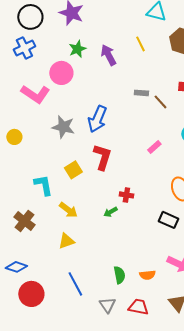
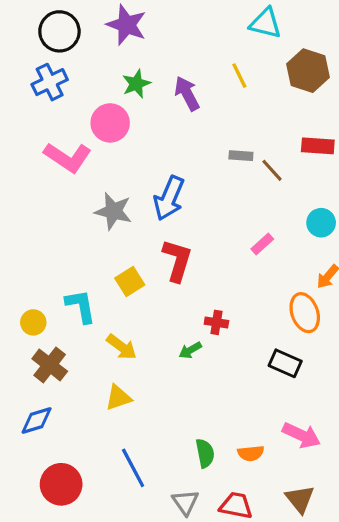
yellow circle: (14, 137) -> (33, 322), moved
blue diamond: (16, 267) -> (37, 421), moved, turned -35

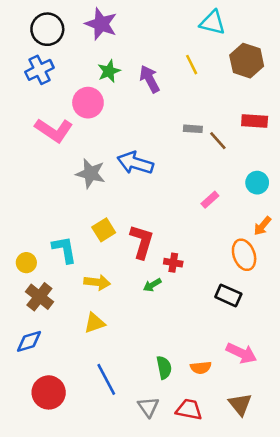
blue arrow: (169, 198) -> (135, 163), turned 84
red L-shape: (177, 260) -> (142, 242), moved
yellow arrow: (122, 347) -> (97, 282), turned -30

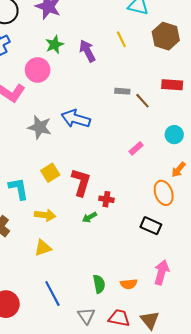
pink arrow: (241, 353) -> (162, 272), turned -100
brown triangle: (240, 404) -> (150, 320), moved

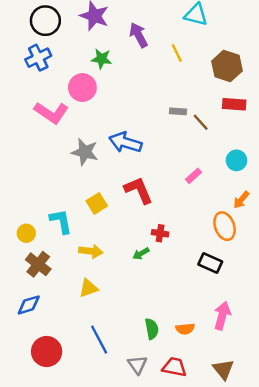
brown hexagon: (166, 36) -> (227, 66), moved
green star: (55, 45) -> (102, 59), turned 30
purple arrow: (87, 51) -> (139, 35), moved
red L-shape: (81, 182) -> (139, 190), moved, turned -40
brown triangle: (150, 320) -> (223, 369), moved

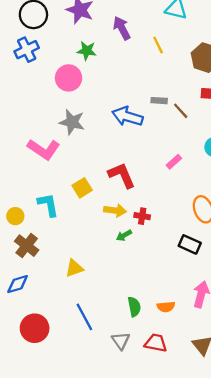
pink L-shape: (51, 113) -> (44, 149), moved
blue arrow: (125, 142) -> (127, 116), moved
gray star: (85, 152) -> (72, 122), moved
yellow arrow: (91, 251) -> (115, 210), moved

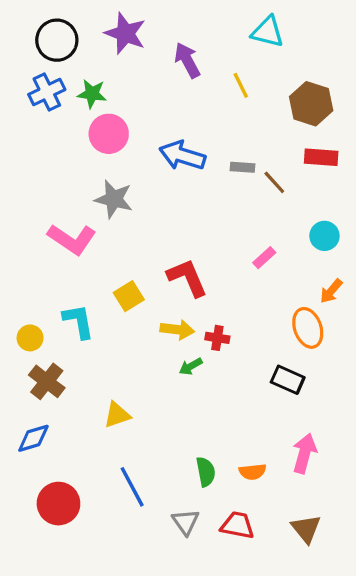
green star: (87, 51) -> (92, 94), moved
blue arrow: (127, 116) -> (182, 156), moved

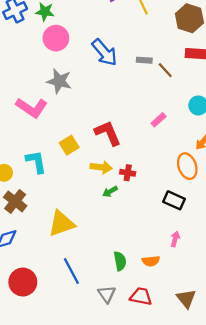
blue arrow: (182, 156) -> (104, 52), turned -148
yellow triangle: (117, 415) -> (61, 224), size x1.5
pink arrow: (304, 453) -> (175, 239), moved, size x0.6

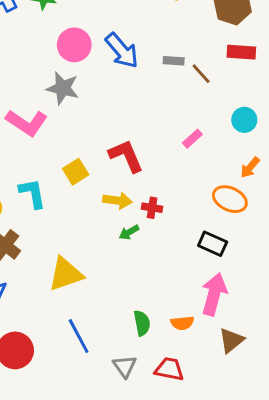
pink circle: (56, 38) -> (74, 45), moved
orange ellipse: (187, 166) -> (230, 199), turned -45
pink arrow: (175, 239) -> (214, 294), size x2.0
brown triangle: (186, 299) -> (231, 340), moved, turned 30

